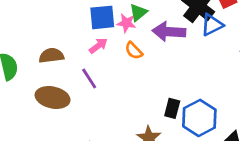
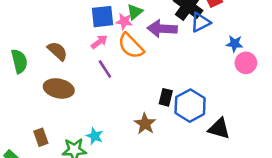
orange semicircle: (134, 51) -> (131, 46), size x1.6
brown semicircle: (51, 56) -> (57, 51), turned 50
purple line: (89, 78) -> (105, 69), moved

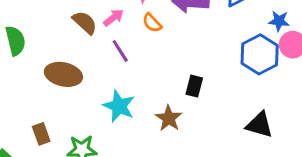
orange semicircle: (131, 46) -> (152, 23), size x0.6
brown semicircle: (57, 51) -> (85, 23), moved
blue hexagon: (190, 106) -> (260, 54), moved
cyan star: (95, 136) -> (119, 106), moved, size x1.5

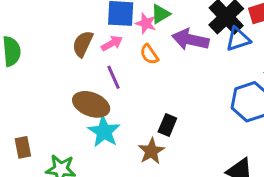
brown semicircle: (85, 23) -> (83, 44), turned -116
brown ellipse: (63, 74) -> (91, 104), moved
black rectangle: (194, 86) -> (167, 125), moved

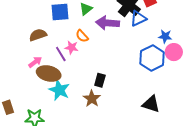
pink star: (146, 23) -> (72, 47), moved
pink arrow: (112, 43) -> (35, 62), moved
brown semicircle: (83, 44) -> (38, 35), turned 54

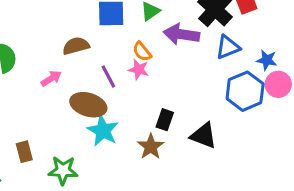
blue triangle: (138, 19) -> (228, 47), moved
pink star: (72, 47) -> (139, 70), moved
pink arrow: (35, 62) -> (51, 78), moved
black triangle: (151, 104) -> (204, 136), moved

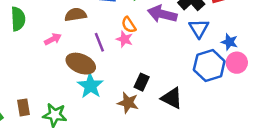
blue triangle: (228, 47) -> (199, 28), turned -45
brown star: (151, 147) -> (128, 103), turned -30
brown rectangle: (24, 152) -> (23, 107), moved

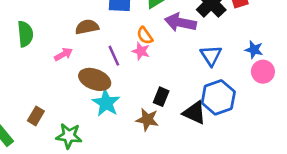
blue triangle: (199, 28) -> (211, 56), moved
blue hexagon: (209, 66) -> (218, 97), moved
brown rectangle: (23, 107) -> (36, 116), moved, turned 42

